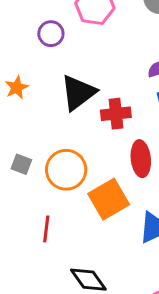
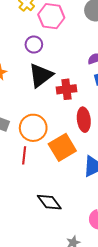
purple circle: (51, 34) -> (34, 45), moved
red line: (46, 229) -> (24, 155), moved

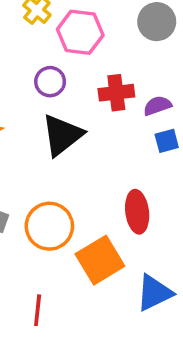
red cross: (67, 89) -> (116, 93), moved
red line: (24, 155) -> (38, 310), moved

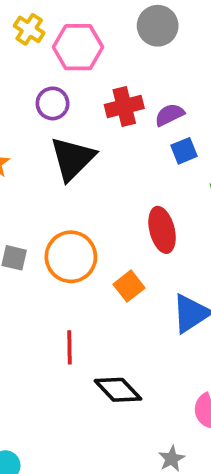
orange square: (100, 260) -> (129, 286), size x0.6

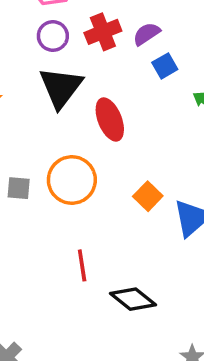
purple circle: (53, 103) -> (53, 36), moved
red ellipse: (162, 230) -> (110, 119), moved
orange square: (129, 286) -> (148, 196), moved

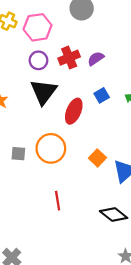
blue square: (165, 66) -> (102, 95), moved
red ellipse: (110, 119) -> (74, 111), turned 45
black diamond: (133, 299) -> (114, 214), moved

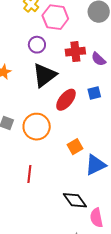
purple semicircle: (96, 59) -> (98, 59), turned -119
purple circle: (38, 60) -> (37, 45), moved

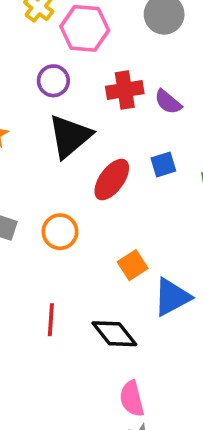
orange circle: (37, 127) -> (60, 232), size x0.7
black diamond: (75, 200) -> (114, 334), moved
pink semicircle: (96, 218) -> (132, 399), moved

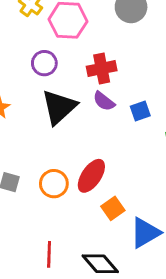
purple semicircle: (168, 102) -> (104, 101), moved
blue square: (163, 164) -> (140, 111), moved
red ellipse: (112, 180) -> (91, 176), moved

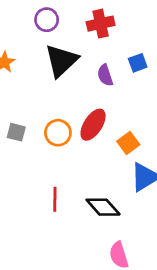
purple semicircle: (104, 101) -> (105, 75), moved, turned 35
orange square: (113, 208) -> (128, 143), moved

